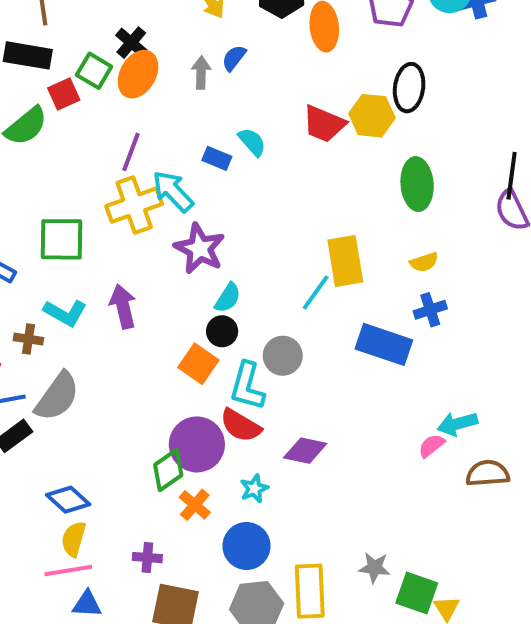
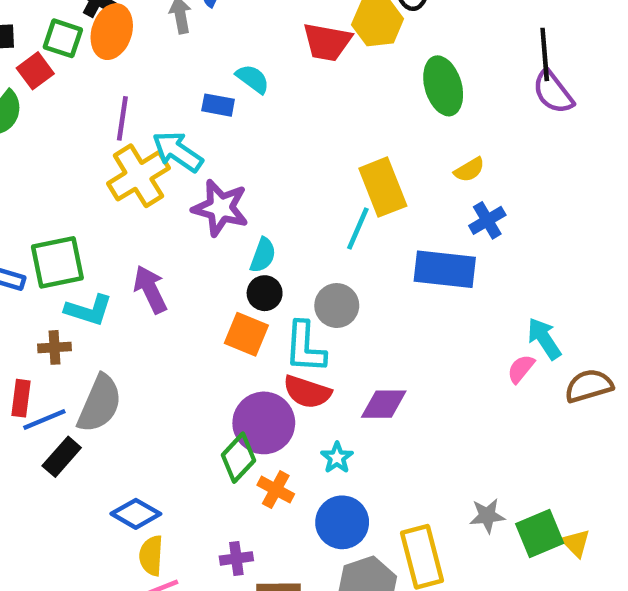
green square: (61, 239) -> (57, 262), moved
cyan arrow: (458, 424) -> (544, 339), turned 84
green square: (417, 593) -> (540, 533), turned -30

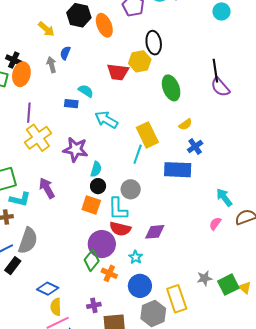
cyan arrow: (178, 152) -> (106, 120), moved
pink semicircle: (521, 369) -> (215, 224), moved

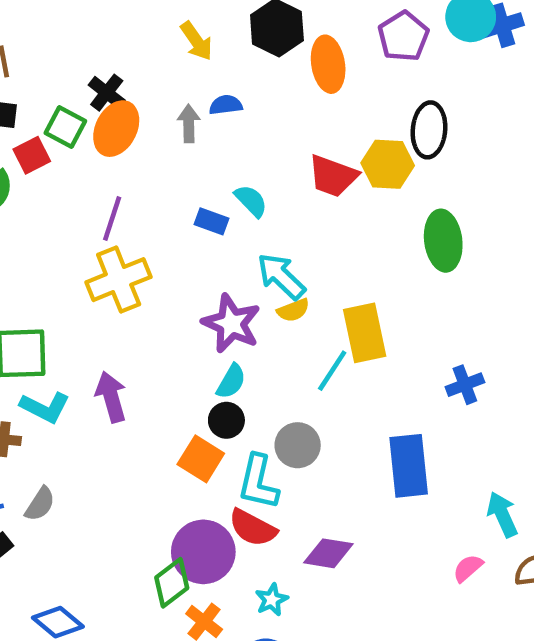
blue semicircle: (65, 53) -> (226, 105), turned 48
yellow semicircle: (185, 124) -> (293, 310), moved
purple star: (76, 149) -> (231, 324), moved
blue rectangle: (178, 170) -> (409, 466), moved, turned 68
gray semicircle: (28, 241) -> (40, 504), size x0.6

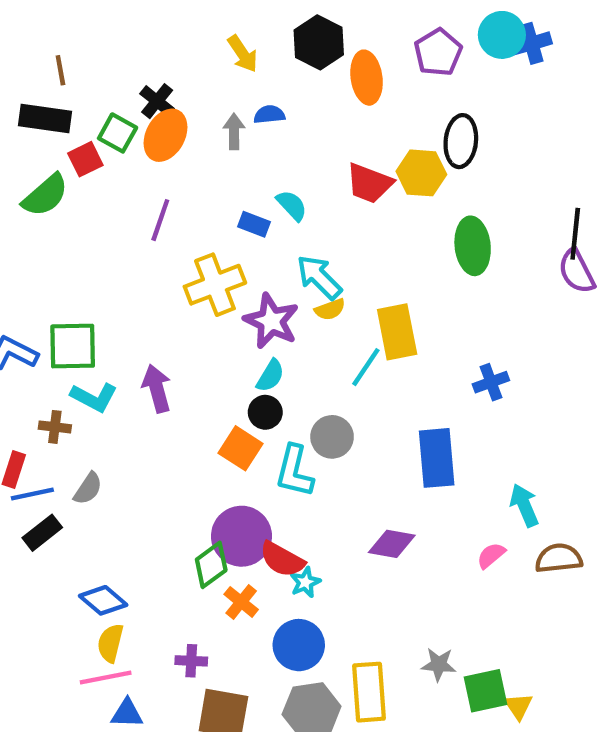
yellow cross: (119, 280) -> (215, 285), moved
red semicircle: (253, 528) -> (282, 559), moved
purple diamond: (328, 553) -> (392, 544), moved

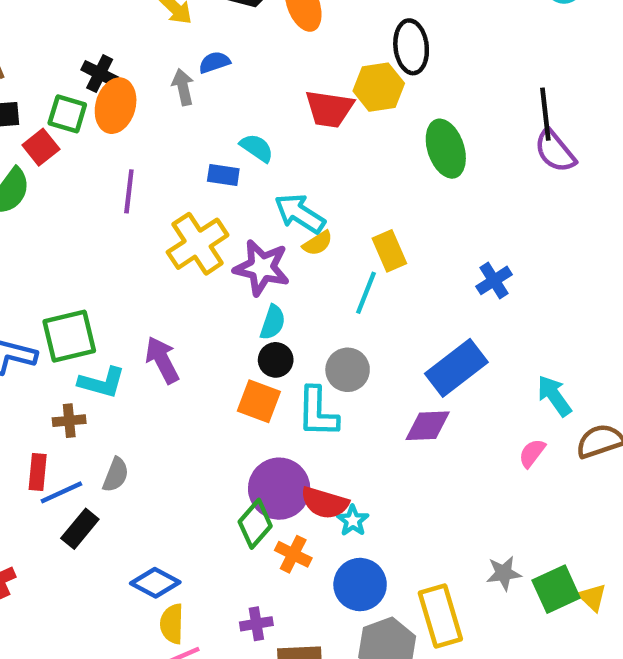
yellow rectangle: (397, 332) -> (389, 251), size x0.7
blue rectangle: (437, 458) -> (456, 368), turned 70
purple diamond: (392, 544) -> (428, 426), moved

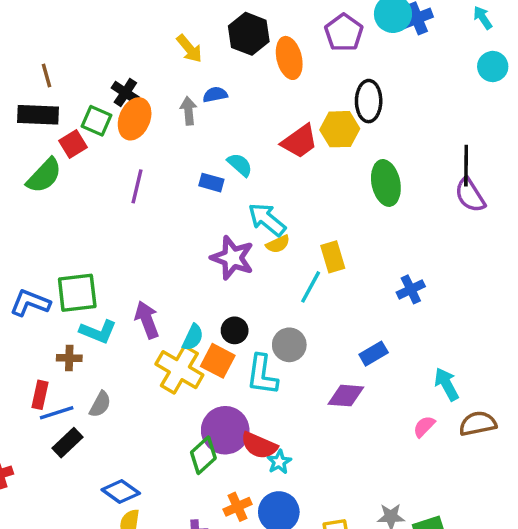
red trapezoid: (329, 109) -> (300, 141), turned -51
yellow cross: (198, 244) -> (179, 370), moved, turned -33
cyan semicircle: (273, 322) -> (193, 337), moved
blue rectangle: (456, 368) -> (374, 354), size x0.6
orange cross: (293, 554) -> (238, 507), moved, turned 32

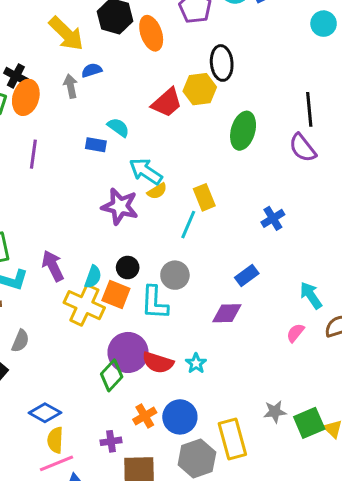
yellow arrow: (189, 49) -> (66, 34), size x1.5
green ellipse: (386, 183) -> (243, 131), turned 33
purple semicircle: (470, 195) -> (303, 148), moved
cyan star: (279, 462) -> (196, 363), moved

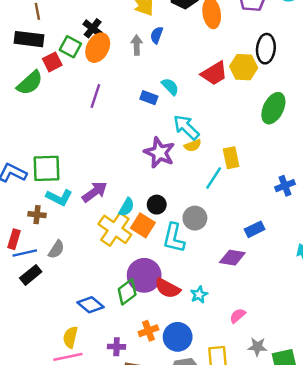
blue semicircle: (92, 70) -> (157, 35), turned -63
purple arrow: (53, 266) -> (95, 192), turned 70
pink semicircle: (295, 333) -> (238, 316), moved
blue diamond: (45, 413) -> (91, 305), moved

